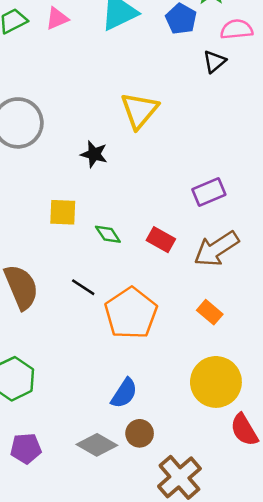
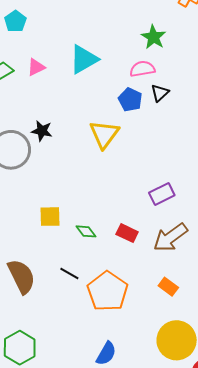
blue pentagon: (181, 19) -> (130, 100), moved
pink semicircle: (237, 29) -> (142, 69), moved
black star: (94, 154) -> (42, 131), moved

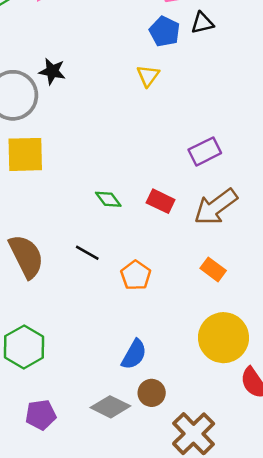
black triangle: (160, 93) -> (202, 23), turned 30
yellow triangle: (104, 134) -> (148, 76), moved, size x0.6
yellow square: (50, 217) -> (25, 154), moved, size x1.4
orange pentagon: (107, 291) -> (136, 275), size x0.6

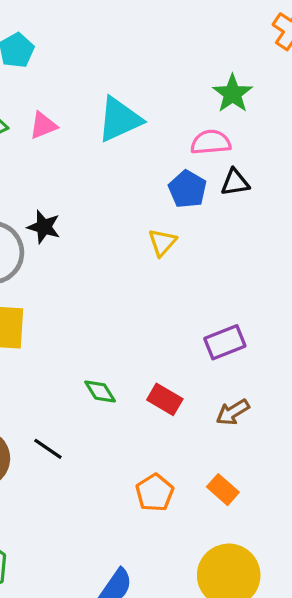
brown arrow: (216, 207) -> (233, 412), size x0.6
black line: (87, 253) -> (48, 449), moved
orange pentagon: (136, 275) -> (155, 493), moved

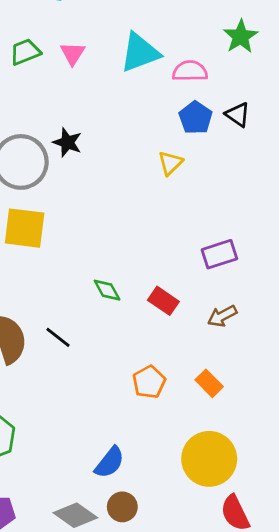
pink triangle: (43, 125) -> (73, 53), turned -40
pink semicircle: (211, 142) -> (190, 71), moved
black triangle: (235, 182) -> (238, 115), turned 40

